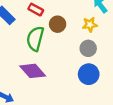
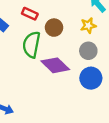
purple diamond: (33, 71) -> (55, 65), moved

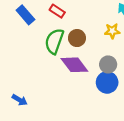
brown circle: (54, 28) -> (77, 38), moved
gray circle: (88, 51) -> (108, 64), moved

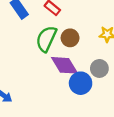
blue circle: (107, 82) -> (81, 83), moved

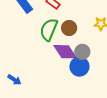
gray circle: (99, 68) -> (82, 52), moved

